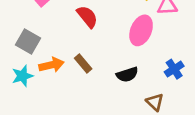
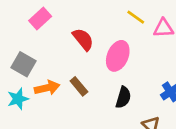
pink ellipse: (141, 30) -> (118, 56), moved
black semicircle: (127, 75) -> (123, 97), turned -55

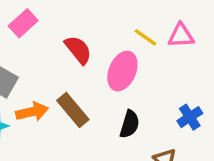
yellow line: (136, 17) -> (145, 37), moved
brown rectangle: (79, 86) -> (73, 110), size x1.4

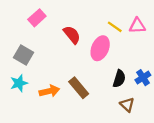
brown rectangle: (73, 110) -> (79, 88), moved
orange arrow: (32, 112) -> (49, 91), moved
black semicircle: (130, 124) -> (119, 79), moved

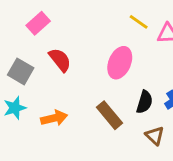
yellow line: (115, 27) -> (139, 22), moved
red semicircle: (72, 35) -> (60, 60), moved
brown rectangle: (79, 88) -> (110, 115), moved

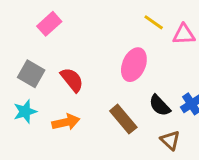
red semicircle: (60, 60) -> (72, 80), moved
black semicircle: (145, 102) -> (160, 105), turned 120

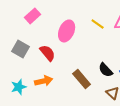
yellow line: (154, 22) -> (98, 24), moved
pink ellipse: (134, 65) -> (67, 31), moved
cyan star: (25, 112) -> (19, 87), moved

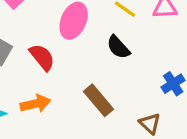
black semicircle: (106, 70) -> (118, 47), moved

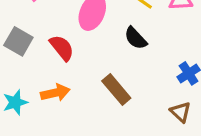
brown triangle: (150, 124) -> (181, 112), moved

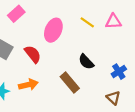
black semicircle: (136, 38) -> (86, 62), moved

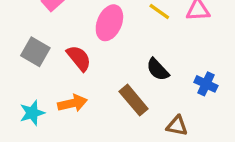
blue cross: (119, 72) -> (206, 84), turned -32
brown triangle: (113, 98) -> (177, 126), moved, turned -32

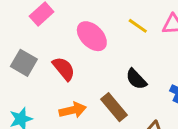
pink ellipse: (109, 23) -> (92, 36), turned -68
orange arrow: (72, 103) -> (73, 110), moved

